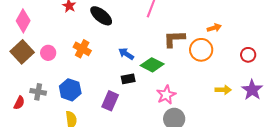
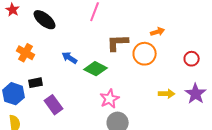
black rectangle: (128, 79) -> (36, 83), moved
purple rectangle: (110, 101) -> (54, 105), turned -60

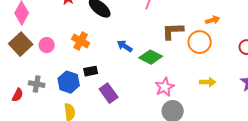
yellow arrow: (167, 94) -> (208, 82), moved

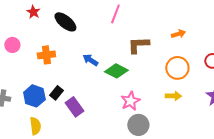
orange cross: (81, 41) -> (46, 55), turned -36
orange circle: (200, 42) -> (177, 68), moved
pink circle: (47, 45) -> (12, 45), moved
black rectangle: (91, 71) -> (56, 93), moved, turned -40

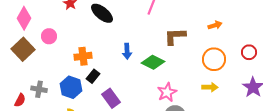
orange cross: (46, 55) -> (83, 56), moved
blue arrow: (90, 60) -> (127, 51), turned -126
black rectangle: (56, 93) -> (93, 76), moved

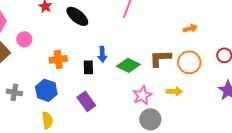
brown L-shape: (175, 36) -> (160, 58), moved
black rectangle: (93, 76) -> (88, 67), moved, turned -40
yellow arrow: (210, 87) -> (174, 91), moved

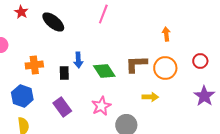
orange arrow: (190, 28) -> (166, 34), turned -80
green diamond: (128, 65) -> (104, 71), turned 30
pink star: (142, 95) -> (101, 106), moved

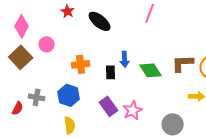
pink star: (101, 106) -> (133, 110), moved

